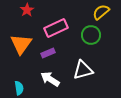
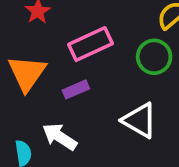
white triangle: (83, 70) -> (140, 120), turned 45
white arrow: (50, 79) -> (60, 137), moved

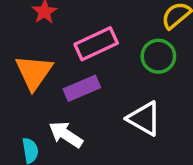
purple rectangle: (76, 89) -> (82, 88), size x1.4

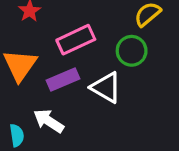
white triangle: (144, 119) -> (106, 87), moved

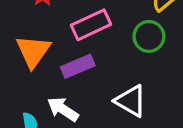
white triangle: (106, 87) -> (131, 101), moved

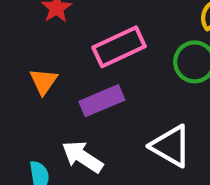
orange triangle: (33, 51) -> (44, 81), size x0.6

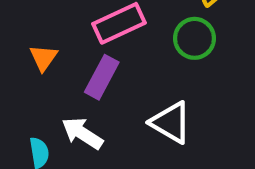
purple rectangle: (102, 101) -> (102, 77), turned -39

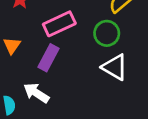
white triangle: (171, 122) -> (115, 67), moved

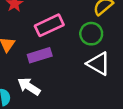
purple rectangle: (48, 58) -> (40, 55), turned 45

